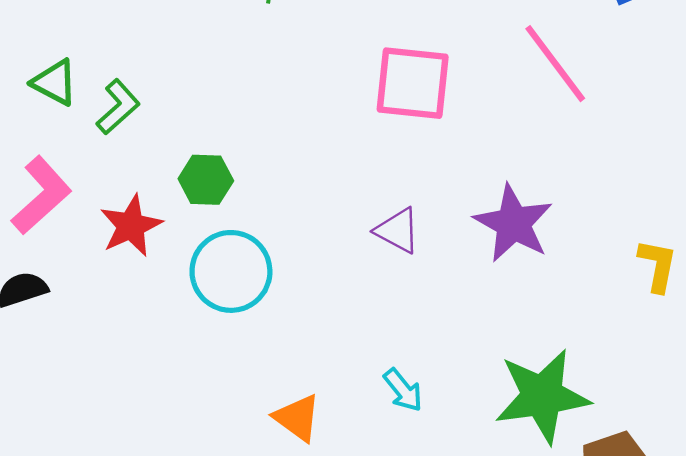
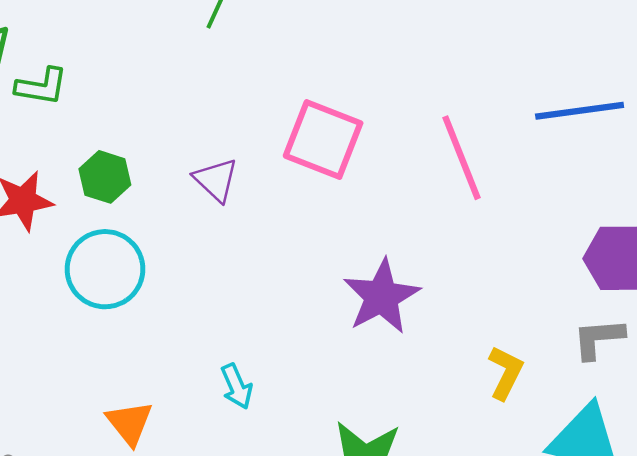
green L-shape: (118, 107) -> (41, 86), turned 36
purple triangle: (398, 231) -> (216, 180), moved
cyan arrow: (403, 390) -> (237, 386), moved

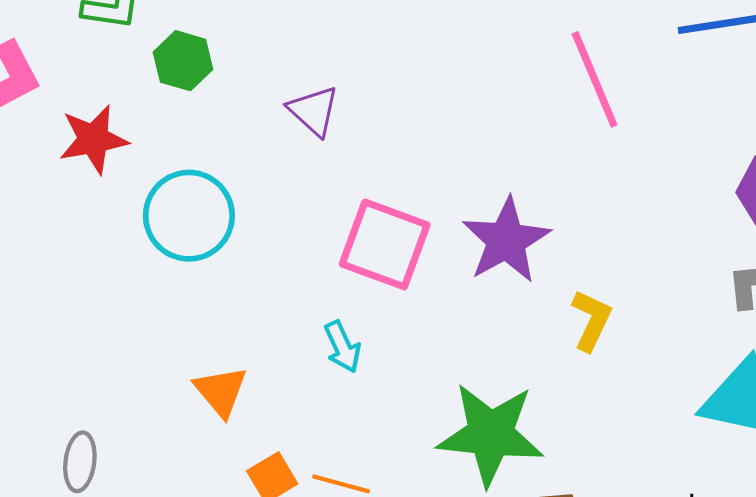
pink square: (323, 140) -> (385, 244), moved
green hexagon: (105, 177) -> (183, 61), moved
yellow L-shape: (506, 373) -> (591, 320), moved

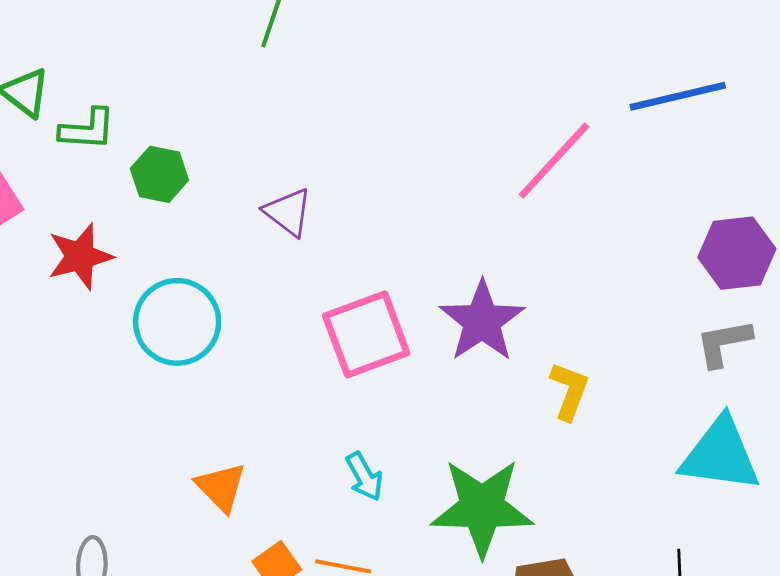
pink line: (595, 79) -> (554, 161), turned 70
pink square: (385, 244) -> (366, 334), turned -36
cyan arrow: (342, 347) -> (364, 477), moved

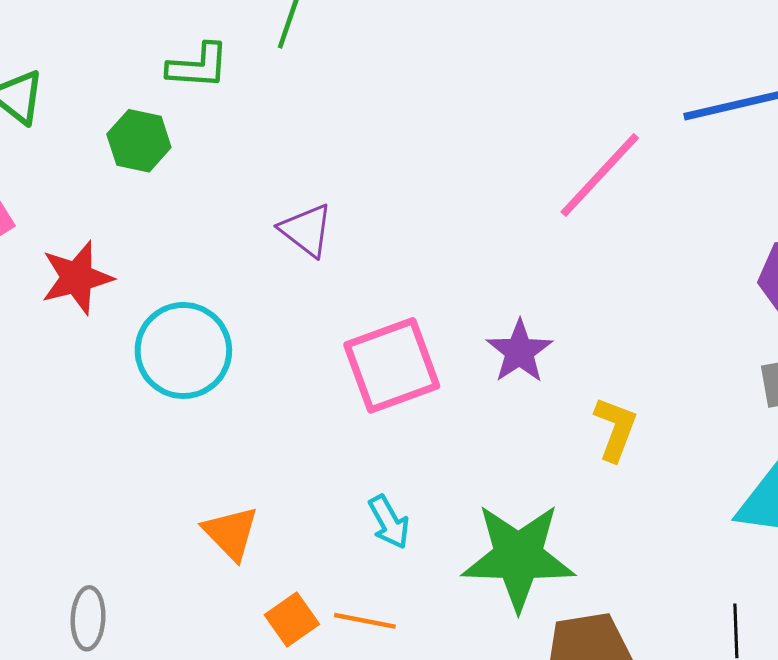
green L-shape: (87, 129) -> (198, 66), moved
green hexagon: (159, 174) -> (139, 141), moved
purple star: (482, 321) -> (519, 351), size x0.7

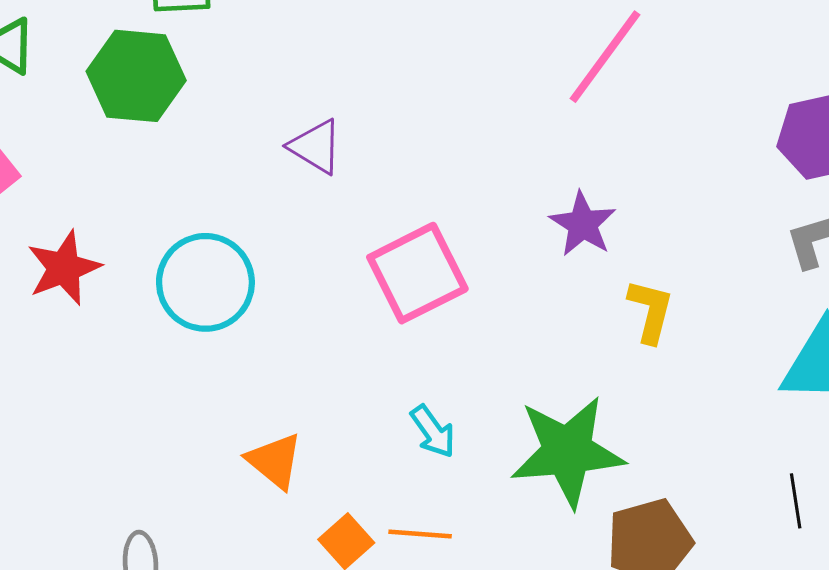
green hexagon: (139, 141) -> (136, 76), size x1.5
red star: (77, 278) -> (64, 268), moved
purple star: (519, 351) -> (583, 224), moved

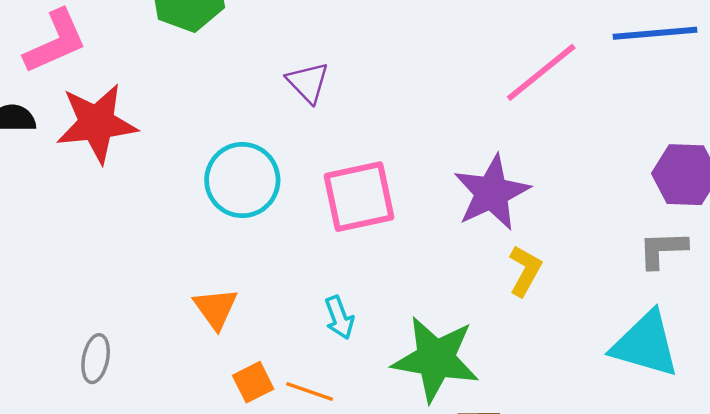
purple star: (583, 224) -> (492, 193), size x1.5
red star: (64, 268) -> (97, 123), size x1.4
cyan circle: (205, 282) -> (242, 180), moved

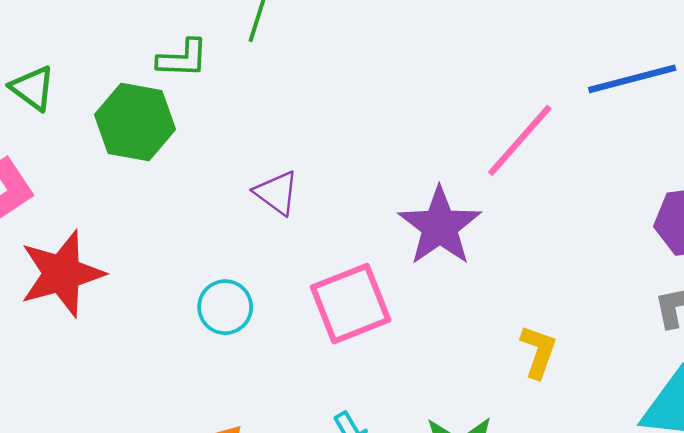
cyan circle: (242, 180) -> (225, 307), size x0.7
purple star: (492, 193) -> (440, 226), moved

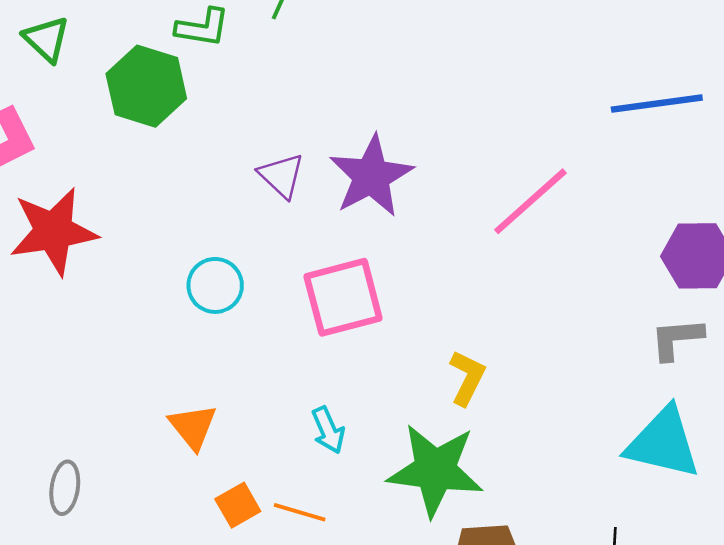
pink line: (520, 140) -> (530, 201), moved
purple star: (440, 226) -> (371, 176), moved
yellow L-shape: (538, 352) -> (467, 378), moved

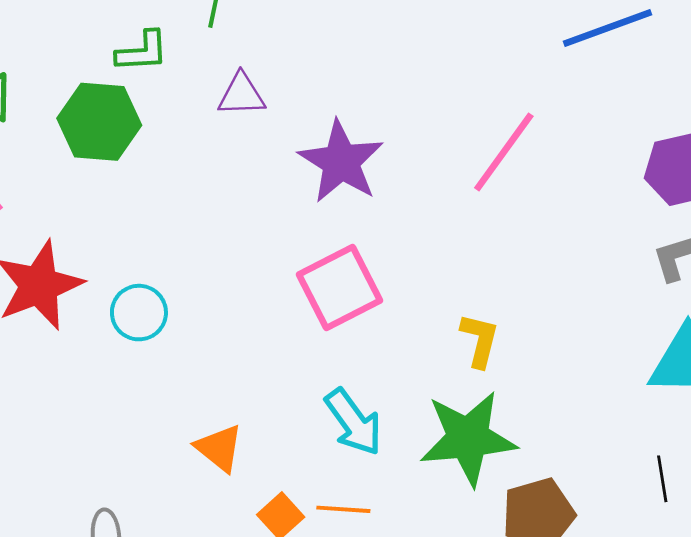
purple triangle: (281, 176) -> (241, 95), moved, turned -33
cyan circle: (215, 285) -> (139, 313), moved
cyan arrow: (328, 430) -> (354, 422), size x1.5

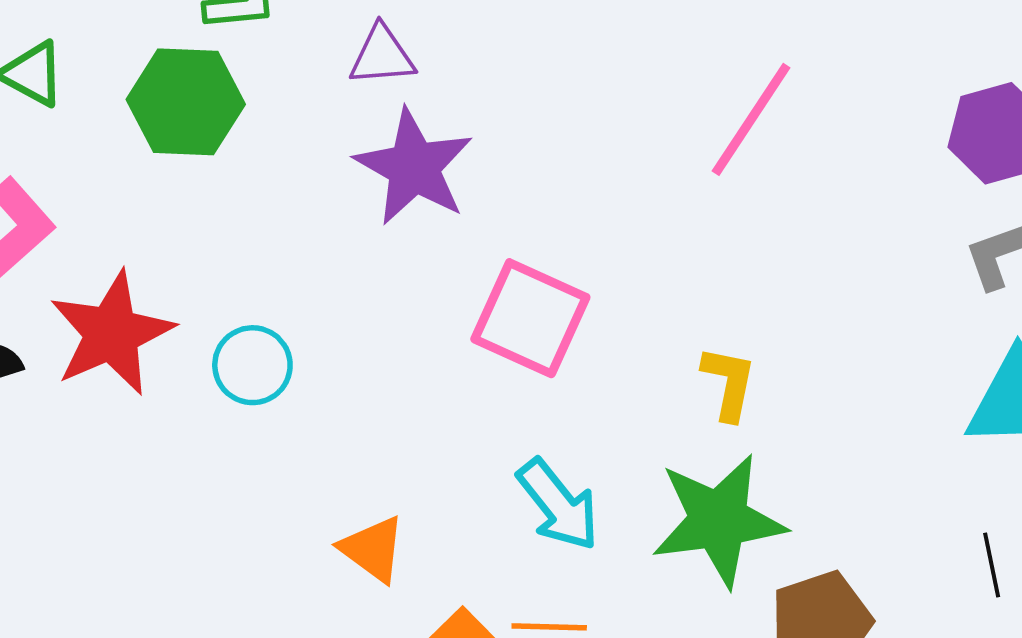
purple star: (341, 162) -> (414, 167), moved
pink square: (339, 288) -> (530, 318), turned -36

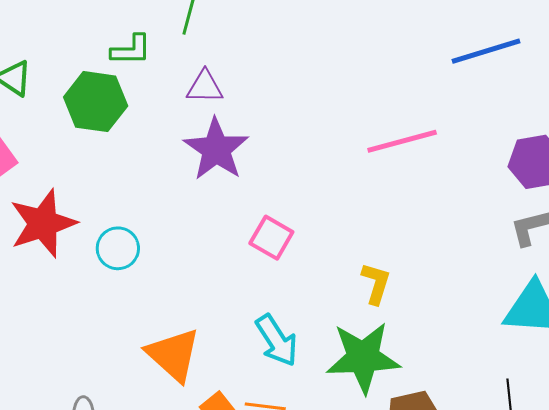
pink line: (751, 119) -> (402, 141), turned 36
pink square: (530, 318) -> (271, 238), size x0.7
orange triangle: (373, 549) -> (173, 355), size x1.5

